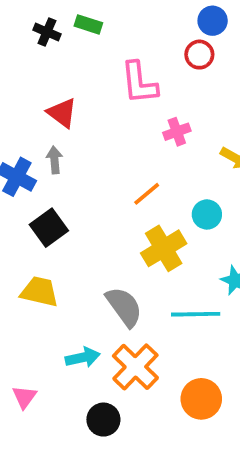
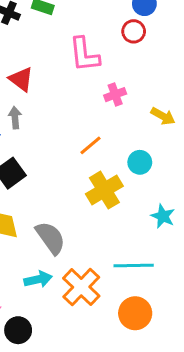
gray semicircle: (124, 307) -> (50, 238), moved
cyan line: (196, 314) -> (134, 266), moved
black circle: (103, 420) -> (18, 330), moved

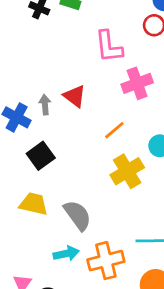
red triangle: (21, 79) -> (75, 96), moved
pink cross: (115, 95) -> (137, 83), size x1.5
orange cross: (81, 287) -> (106, 261), turned 32

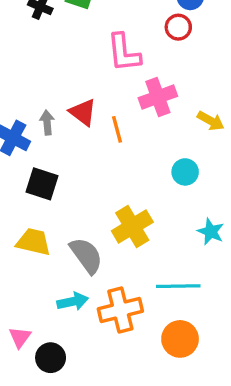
orange line: (114, 130) -> (117, 129), moved, turned -65
black square: (41, 156) -> (42, 184), turned -36
yellow cross: (127, 171) -> (132, 226), moved

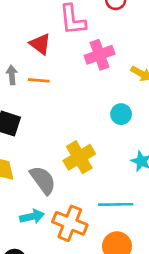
red triangle: (83, 112) -> (40, 44), moved
orange line: (117, 129) -> (39, 80), moved, turned -70
orange cross: (120, 310) -> (70, 223), turned 36

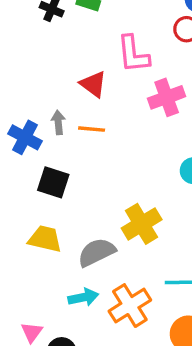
gray semicircle: (43, 180) -> (97, 252), turned -80
orange cross: (70, 223) -> (130, 306), turned 36

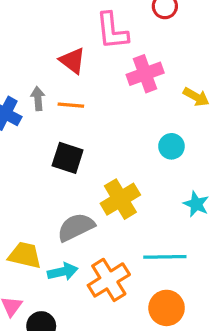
black square: (53, 182) -> (68, 158), moved
yellow trapezoid: (45, 239) -> (25, 255), moved

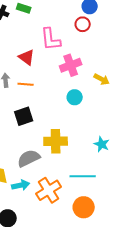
cyan circle: (171, 146) -> (75, 97), moved
black square: (68, 158) -> (24, 116), turned -36
yellow cross: (120, 199) -> (56, 141), turned 30

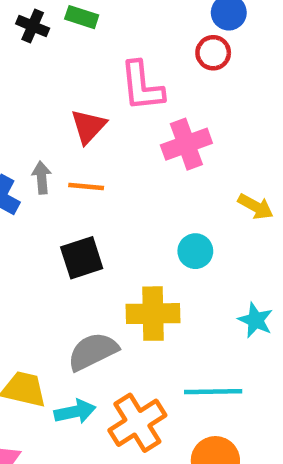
red triangle: (27, 57) -> (88, 126), turned 36
yellow arrow: (102, 79) -> (256, 207), moved
cyan circle: (75, 97) -> (195, 251), moved

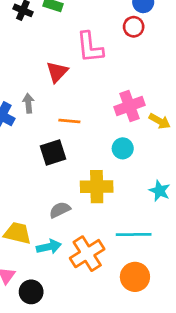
pink cross: (186, 144) -> (130, 106), moved
orange line: (86, 186) -> (69, 121), moved
gray semicircle: (93, 351) -> (60, 210), size x0.7

